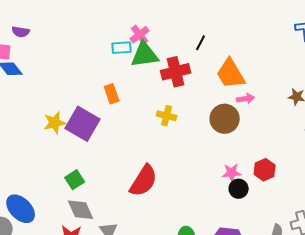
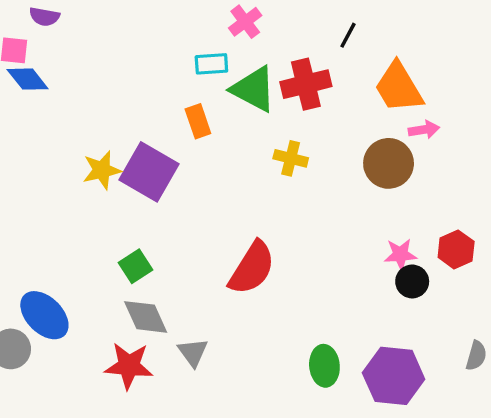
cyan rectangle: (122, 48) -> (211, 64), moved
green triangle: (145, 55) -> (254, 89), moved, turned 36

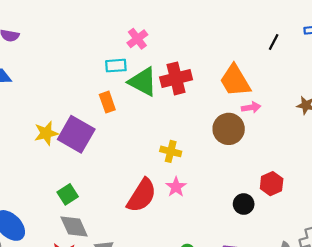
black line: (348, 35) -> (274, 42), moved
yellow cross: (291, 158) -> (171, 151), moved
pink star: (400, 254) -> (176, 187), moved, turned -30

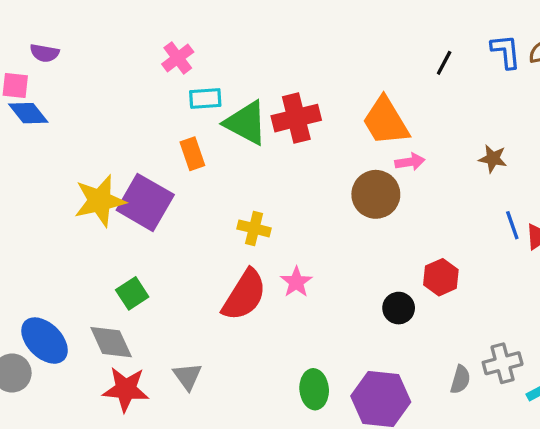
pink cross: (137, 39) -> (178, 58), moved
yellow star: (46, 133) -> (100, 201), size x1.4
yellow cross: (171, 151) -> (254, 228), moved
gray diamond: (74, 227) -> (111, 342), moved

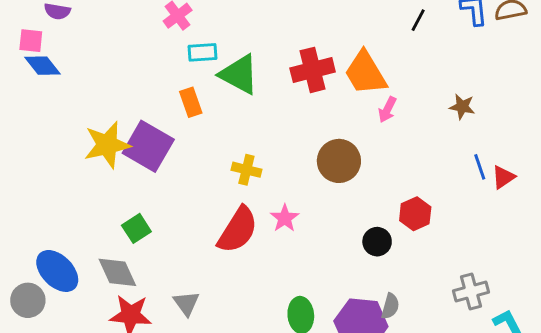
red cross: (296, 118) -> (313, 70), moved
pink arrow: (410, 162) -> (387, 110), turned 125
brown circle: (376, 194) -> (339, 161), moved
gray semicircle: (460, 380) -> (390, 306), moved

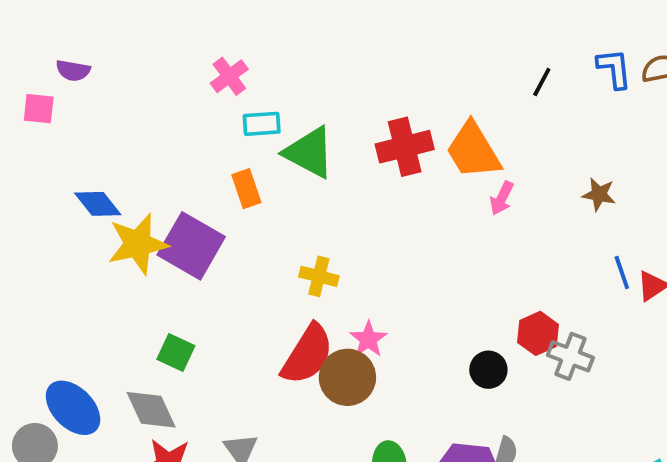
blue diamond: (43, 66) -> (98, 204), moved
brown circle: (339, 161) -> (347, 377), moved
green square: (136, 228) -> (176, 353), turned -32
gray cross: (471, 292) -> (570, 356), moved, turned 36

